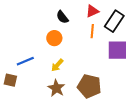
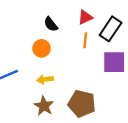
yellow arrow: (57, 65) -> (45, 79), turned 40

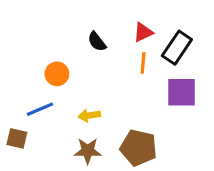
orange circle: (42, 48) -> (57, 74), moved
brown star: (44, 106) -> (88, 151), turned -30

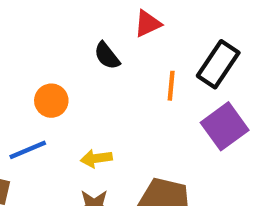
red triangle: (143, 32) -> (148, 24), moved
purple square: (182, 92) -> (225, 126), turned -36

